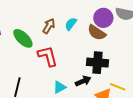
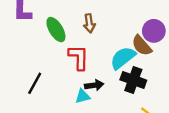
cyan semicircle: (71, 24) -> (123, 58), moved, size x1.6
brown arrow: (49, 26) -> (89, 23), turned 126
black arrow: (83, 81) -> (94, 85), moved

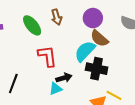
brown arrow: (89, 23) -> (57, 17), moved
green ellipse: (56, 30) -> (32, 25), moved
purple circle: (154, 31) -> (93, 18), moved

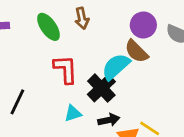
purple circle: (93, 18) -> (143, 25), moved
black cross: (97, 69) -> (101, 88), moved, turned 30
black arrow: (64, 78) -> (109, 120), moved

